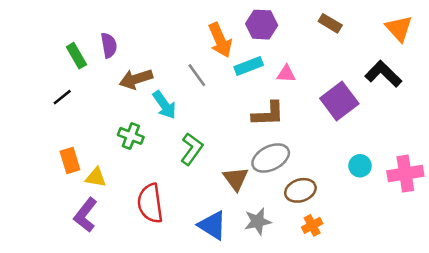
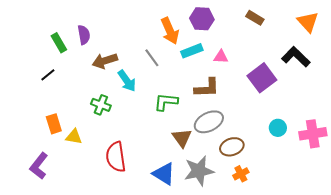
green L-shape: (192, 149) -> (166, 102), moved, turned -120
purple L-shape: (85, 215) -> (39, 166), moved
gray star: (258, 221) -> (199, 171), size x1.4

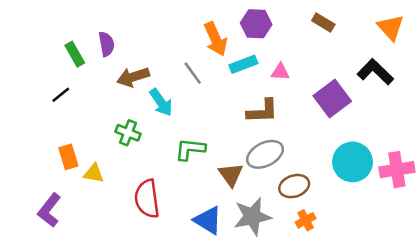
green L-shape: (166, 102) -> (190, 149), moved
cyan circle: (278, 128) -> (353, 162), size x1.8

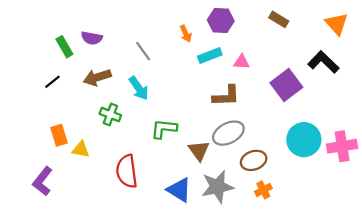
orange arrow: (216, 39) -> (186, 34), size x0.6
purple semicircle: (106, 44) -> (92, 38), turned 110
gray line: (193, 73) -> (143, 51), moved
brown arrow: (133, 77) -> (97, 77), moved

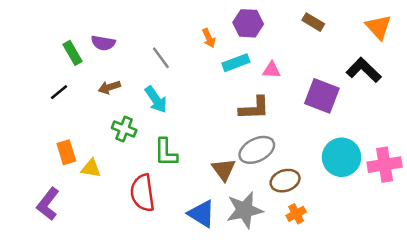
brown arrow: (97, 77) -> (109, 87), size x0.7
purple square: (286, 85) -> (322, 96), turned -32
green L-shape: (164, 129) -> (166, 152), moved, turned -96

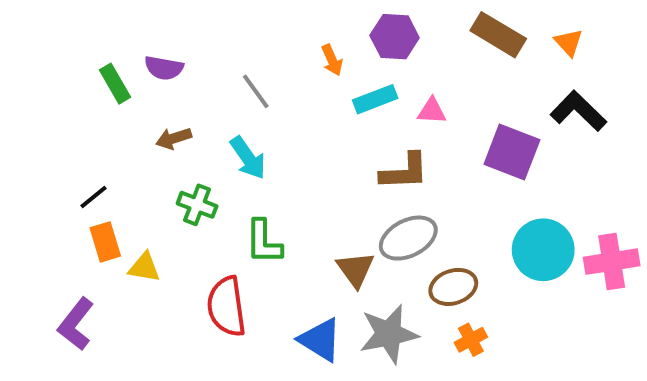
brown rectangle: (313, 22) -> (498, 35), size x1.5
orange triangle: (378, 27) -> (569, 43), moved, size x0.7
black line: (59, 92) -> (93, 197), moved

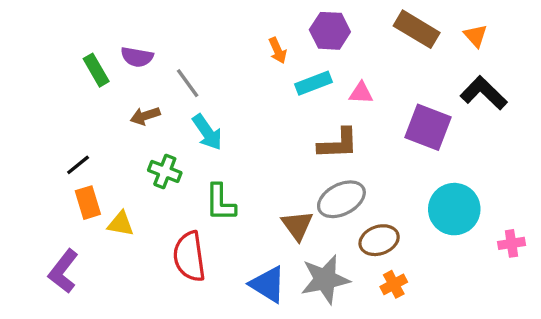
gray line: (256, 91) -> (188, 83), moved
pink cross: (612, 262) -> (511, 243), moved, size x0.6

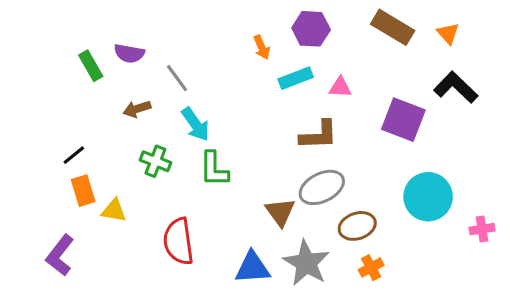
green L-shape: (220, 203) -> (214, 169), moved
gray star: (325, 279) -> (306, 263), turned -30
blue triangle: (268, 284) -> (252, 268), turned -36

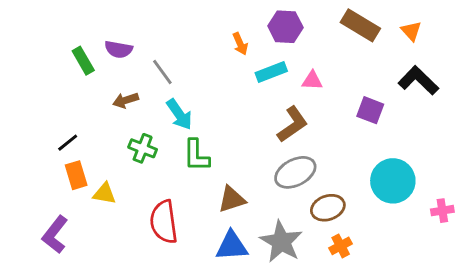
purple square: (403, 120) -> (370, 110), size x0.7
brown L-shape: (319, 135) -> (292, 124), turned -33
brown triangle: (280, 212) -> (232, 199), moved, turned 48

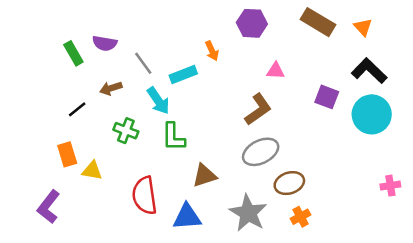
orange arrow: (240, 44) -> (212, 51), moved
cyan rectangle: (271, 72) -> (183, 74), moved
black line: (68, 143) -> (77, 109), moved
cyan circle: (393, 181) -> (372, 114), moved
blue triangle: (232, 246) -> (187, 217), moved

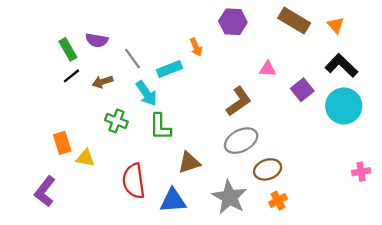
pink triangle: (276, 71) -> (268, 69), moved
purple square: (327, 97) -> (302, 90), turned 30
black line: (77, 109) -> (71, 76), moved

